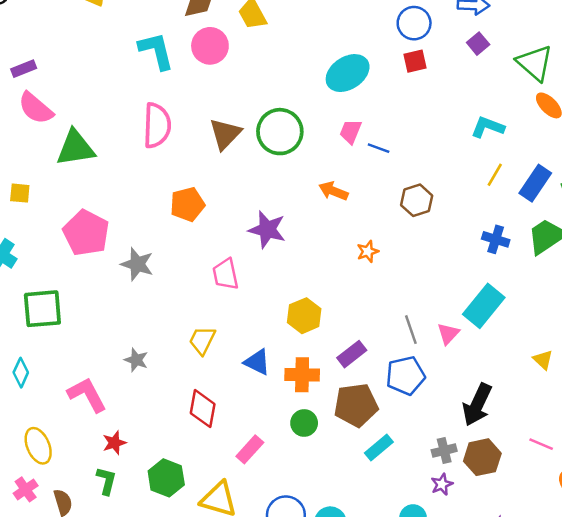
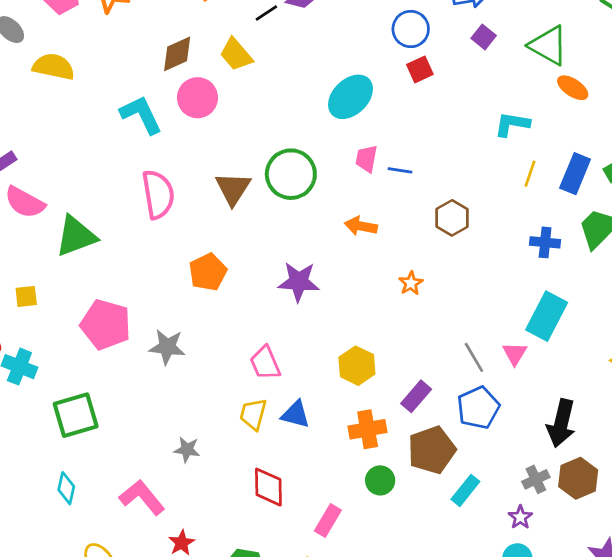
pink trapezoid: (225, 274) -> (265, 363), moved
blue triangle: (257, 362) -> (296, 414), moved
purple star: (442, 484) -> (520, 517), moved

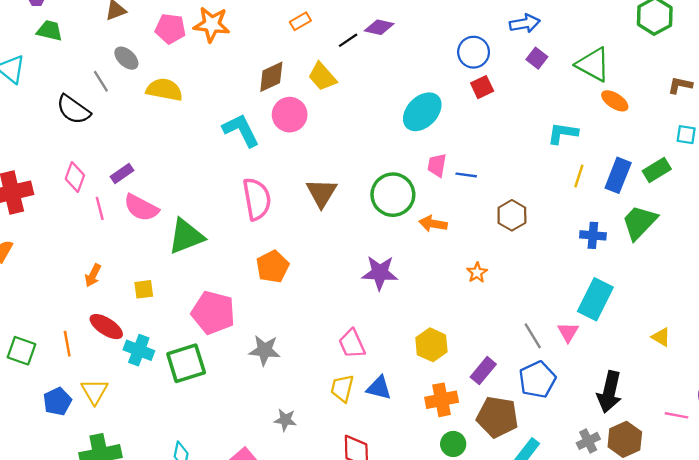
green circle: (291, 174) -> (393, 195), moved
orange pentagon: (208, 272) -> (273, 267), moved
gray star: (167, 347) -> (265, 350), moved
green square: (76, 415) -> (186, 363), moved
brown pentagon: (432, 450) -> (497, 417), turned 30

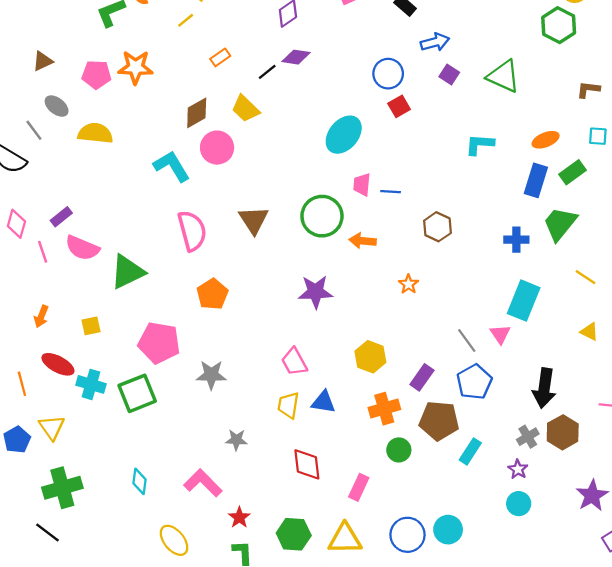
orange ellipse: (615, 101) -> (546, 140), moved, turned -50
yellow line: (579, 176) -> (585, 277), moved, turned -70

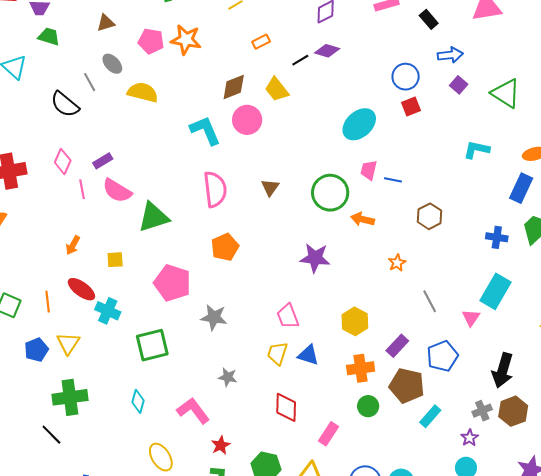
brown triangle: (254, 220) -> (270, 188), size x0.7
gray line: (467, 341) -> (430, 301), moved
green square: (137, 393) -> (152, 345), moved

